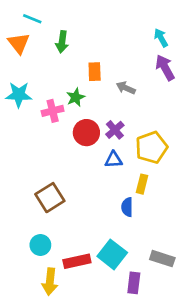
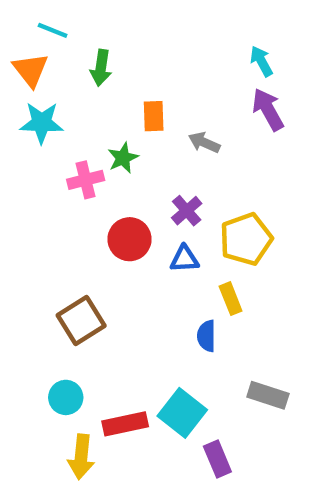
cyan star: (19, 95) -> (42, 123), moved
red circle: (86, 133) -> (129, 239), moved
yellow rectangle: (142, 184) -> (231, 299), turned -36
gray rectangle: (162, 259) -> (268, 395), moved
purple rectangle: (134, 283) -> (217, 459), turned -30

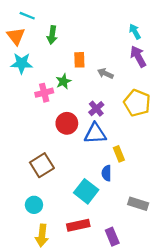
yellow pentagon: (246, 239) -> (137, 103), moved, turned -30
blue triangle: (184, 259) -> (95, 133), size x1.5
cyan square: (182, 413) -> (86, 191), moved
red rectangle: (125, 424) -> (78, 225), moved

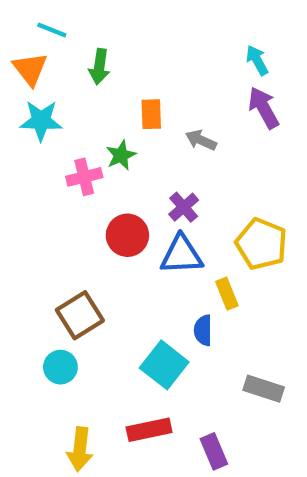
yellow pentagon: (137, 103) -> (261, 244), moved
cyan circle: (34, 205) -> (60, 367), moved

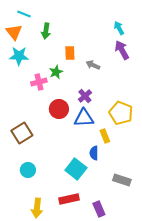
brown square: (80, 315) -> (22, 133), moved

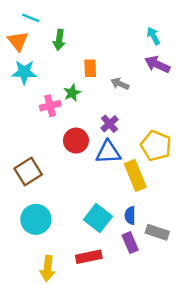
purple arrow: (122, 50) -> (157, 64), turned -36
yellow rectangle: (105, 136) -> (135, 175), size x1.6
blue semicircle: (94, 153) -> (130, 215), moved
cyan circle: (28, 170) -> (36, 219), size x1.5
purple rectangle: (99, 209) -> (130, 243), moved

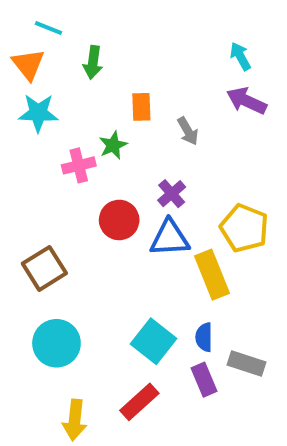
gray arrow: (120, 84) -> (188, 131), turned -144
red rectangle: (89, 257) -> (139, 402), turned -30

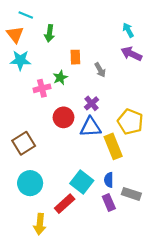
red rectangle: (139, 402) -> (65, 204), moved

